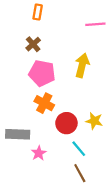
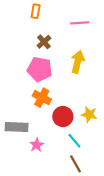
pink line: (95, 24) -> (80, 23), moved
brown cross: (33, 44) -> (44, 42), moved

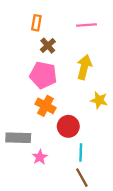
orange rectangle: (36, 11) -> (36, 23), moved
yellow star: (89, 114) -> (99, 100), moved
cyan line: (74, 141) -> (81, 153), turned 42

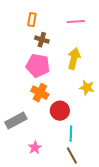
brown cross: (48, 46) -> (42, 40), turned -32
gray rectangle: (18, 138) -> (16, 121), turned -30
pink star: (40, 157) -> (35, 148), moved

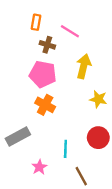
pink line: (76, 22) -> (70, 31), moved, turned 36
red circle: (60, 111) -> (98, 138), moved
cyan line: (71, 134) -> (65, 149), moved

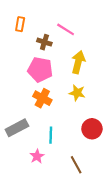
orange rectangle: (36, 22) -> (20, 24), moved
yellow star: (98, 99) -> (77, 93), moved
cyan line: (65, 149) -> (51, 135), moved

